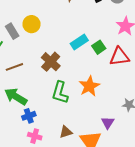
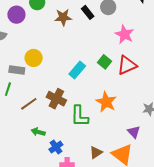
gray rectangle: (12, 31) -> (17, 70), turned -35
cyan rectangle: (79, 42) -> (77, 70), moved
brown cross: (51, 62) -> (56, 99), moved
green arrow: (16, 97) -> (38, 132), size x0.6

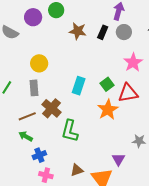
black rectangle: (88, 12) -> (103, 32), turned 48
gray rectangle: (17, 70) -> (34, 88), moved, turned 63
cyan rectangle: (77, 70) -> (79, 86), turned -36
orange star: (106, 102) -> (108, 110), moved
brown line: (29, 104) -> (27, 116), moved

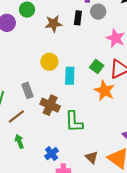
yellow circle: (39, 63) -> (49, 62), moved
brown line: (27, 116) -> (16, 117), moved
green arrow: (26, 136) -> (19, 141), moved, turned 56
brown triangle: (77, 170) -> (92, 157), turned -40

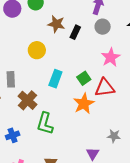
black rectangle: (78, 18) -> (75, 32), moved
yellow circle: (49, 62) -> (37, 50), moved
blue cross: (52, 154) -> (13, 135), moved

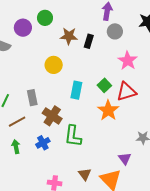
blue cross: (13, 135) -> (43, 143), moved

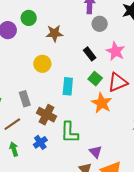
black rectangle: (89, 41) -> (90, 54), moved, turned -48
purple triangle: (125, 159) -> (96, 152), moved

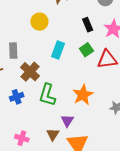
orange star: (102, 103) -> (83, 95), moved

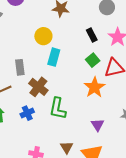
cyan rectangle: (58, 50) -> (54, 57), moved
orange star: (83, 95) -> (94, 87), moved
purple triangle: (67, 121) -> (98, 125), moved

